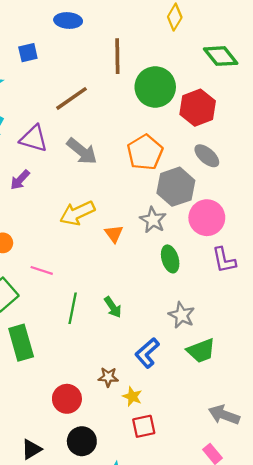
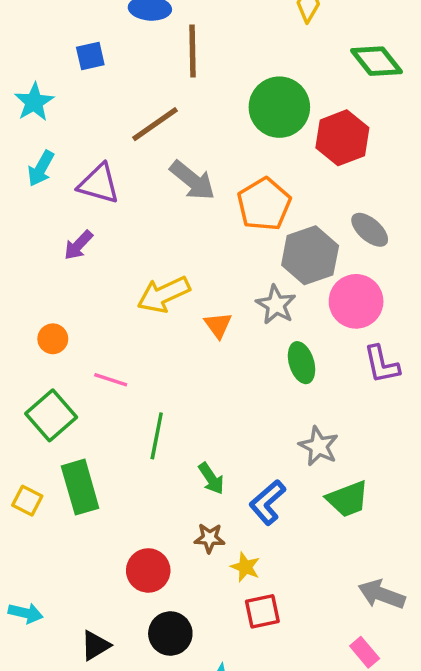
brown line: (117, 56) -> (192, 51), moved
gray arrow: (82, 151) -> (192, 180), moved
gray ellipse: (207, 156) -> (370, 230), moved
green arrow: (113, 307) -> (211, 478), moved

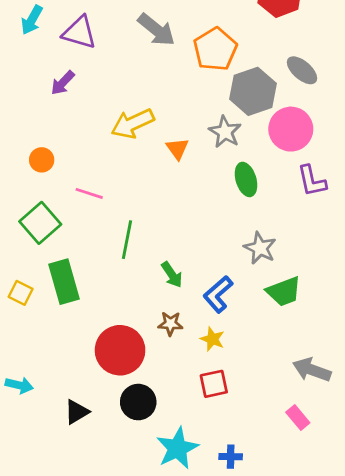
yellow star: (245, 567) -> (212, 339), moved
red circle: (148, 570) -> (120, 350), size x1.4

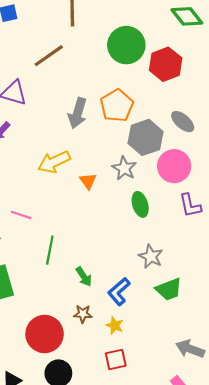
gray arrow: (156, 30) -> (77, 113), moved, turned 68

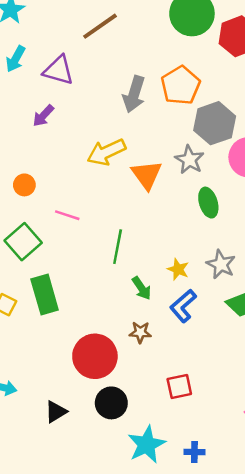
orange triangle: (88, 181) -> (147, 175), size x1.5
green line: (50, 250) -> (118, 247), moved
yellow star: (115, 325) -> (178, 269), moved

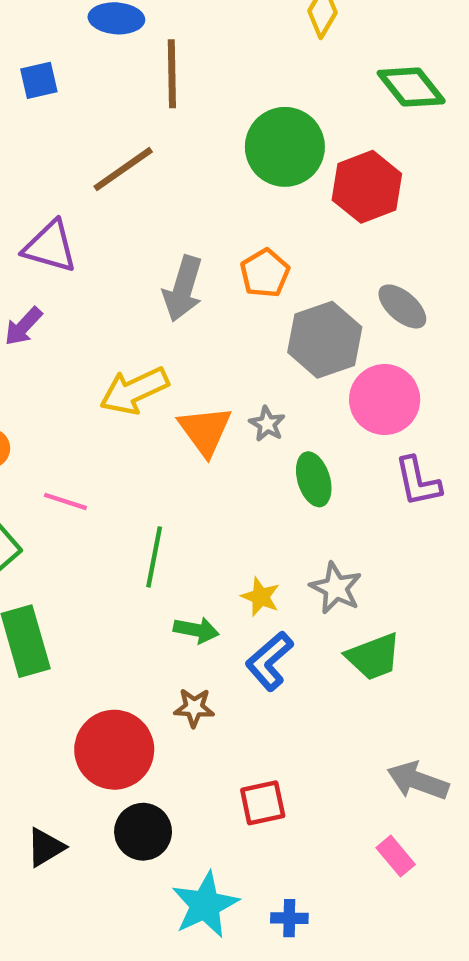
orange pentagon: (181, 85) -> (265, 273), size x0.7
gray star: (189, 160) -> (267, 424), moved, size x0.7
green arrow: (142, 288) -> (196, 630), turned -45

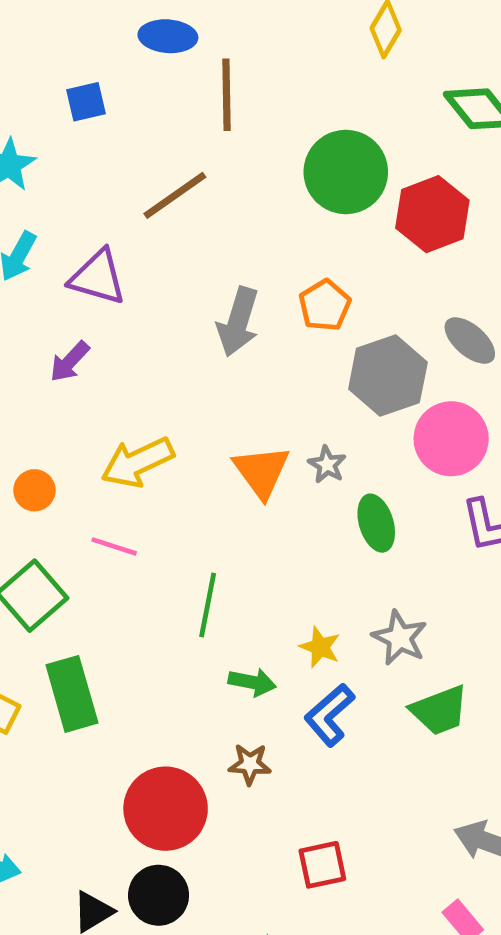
yellow arrow: (134, 391) -> (137, 462), moved
black circle: (143, 832) -> (159, 895), moved

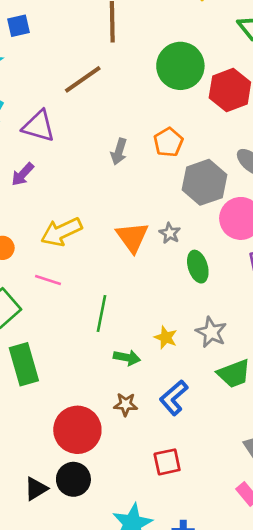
blue square: (86, 102) -> (19, 26), moved
gray arrow: (238, 322) -> (119, 152), size x0.7
blue L-shape: (329, 715) -> (174, 398), moved

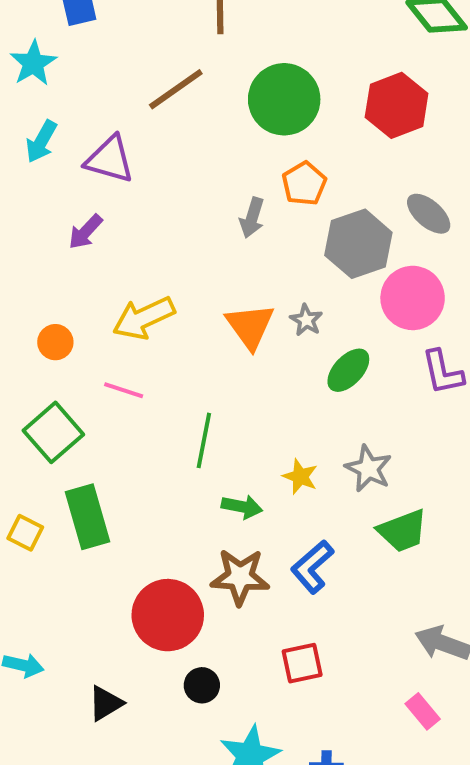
green circle: (180, 66) -> (284, 99), moved
gray arrow: (119, 152) -> (252, 218), moved
green ellipse: (198, 267) -> (348, 370), turned 60
brown star: (126, 404) -> (240, 577), size x1.6
black circle: (73, 479) -> (202, 685), moved, size x0.7

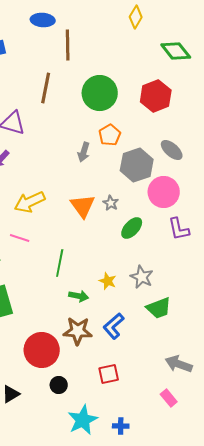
brown line: (176, 89) -> (46, 88), turned -44

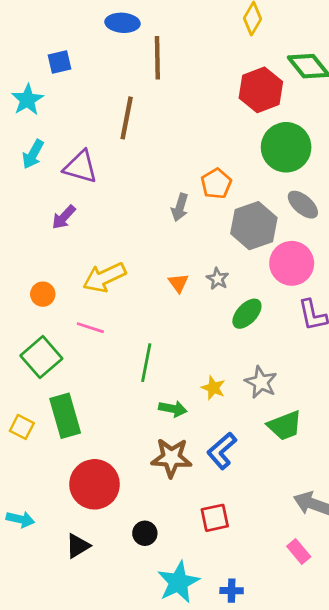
green circle: (100, 93) -> (286, 147), moved
red hexagon: (156, 96) -> (261, 90), moved
orange triangle: (83, 206) -> (178, 283), size x0.6
red circle: (42, 350) -> (95, 484), moved

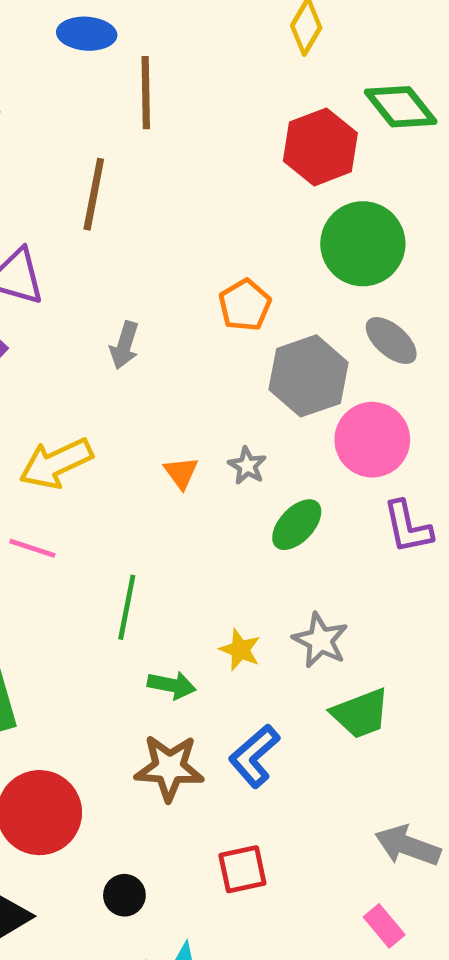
gray arrow: (180, 207) -> (124, 345), moved

